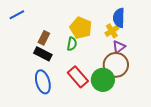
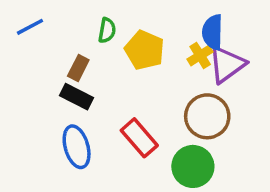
green semicircle: (72, 44) -> (107, 30), moved
purple triangle: (119, 47) -> (227, 64), moved, size x1.6
green circle: (103, 80) -> (193, 166), moved

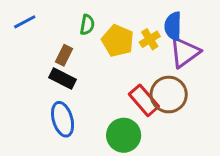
yellow cross: (200, 55) -> (150, 39), moved
red rectangle: (139, 138) -> (144, 100), moved
green circle: (193, 166) -> (124, 135), moved

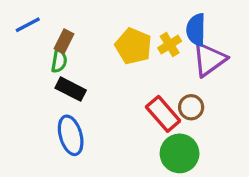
green semicircle: (87, 25) -> (59, 61), moved
brown rectangle: (64, 55) -> (64, 41), moved
brown circle: (169, 95) -> (191, 107), size x0.6
green circle: (124, 135) -> (180, 153), moved

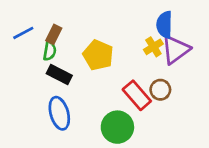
blue line: (28, 25) -> (23, 33), moved
yellow cross: (170, 45) -> (153, 47), moved
yellow pentagon: (133, 46) -> (98, 55), moved
green circle: (180, 153) -> (117, 127), moved

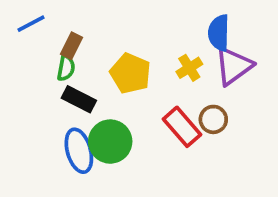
blue line: (23, 33) -> (31, 24), moved
yellow cross: (153, 47) -> (189, 68), moved
green circle: (117, 127) -> (110, 142), moved

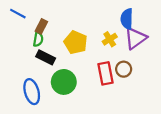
blue line: (31, 24) -> (18, 14), turned 56
red rectangle: (182, 127) -> (105, 73), turned 30
blue ellipse: (79, 151) -> (32, 92), moved

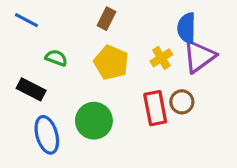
brown rectangle: (41, 26) -> (106, 19), moved
green semicircle: (38, 39) -> (56, 58), turned -80
black rectangle: (46, 57) -> (31, 89), moved

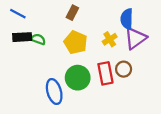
black rectangle: (31, 89) -> (22, 37), moved, turned -30
green circle: (94, 121) -> (78, 78), moved
blue ellipse: (47, 135) -> (54, 92), moved

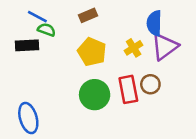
brown rectangle: (72, 13) -> (88, 15), turned 40
blue line: (18, 14) -> (37, 17), moved
green semicircle: (38, 39) -> (47, 30), moved
blue ellipse: (54, 92) -> (28, 118), moved

